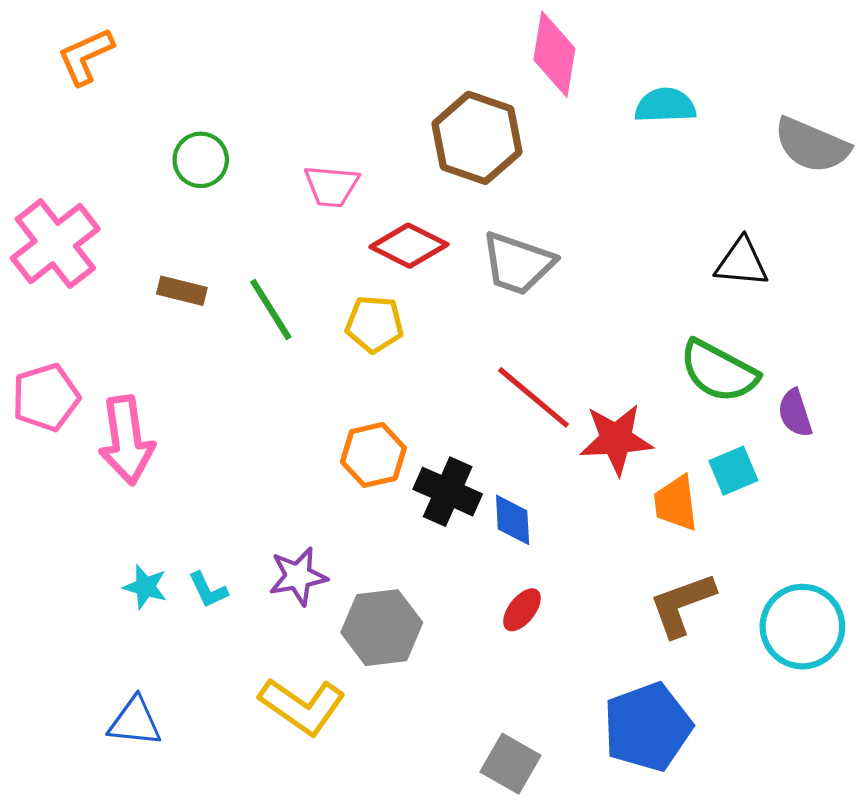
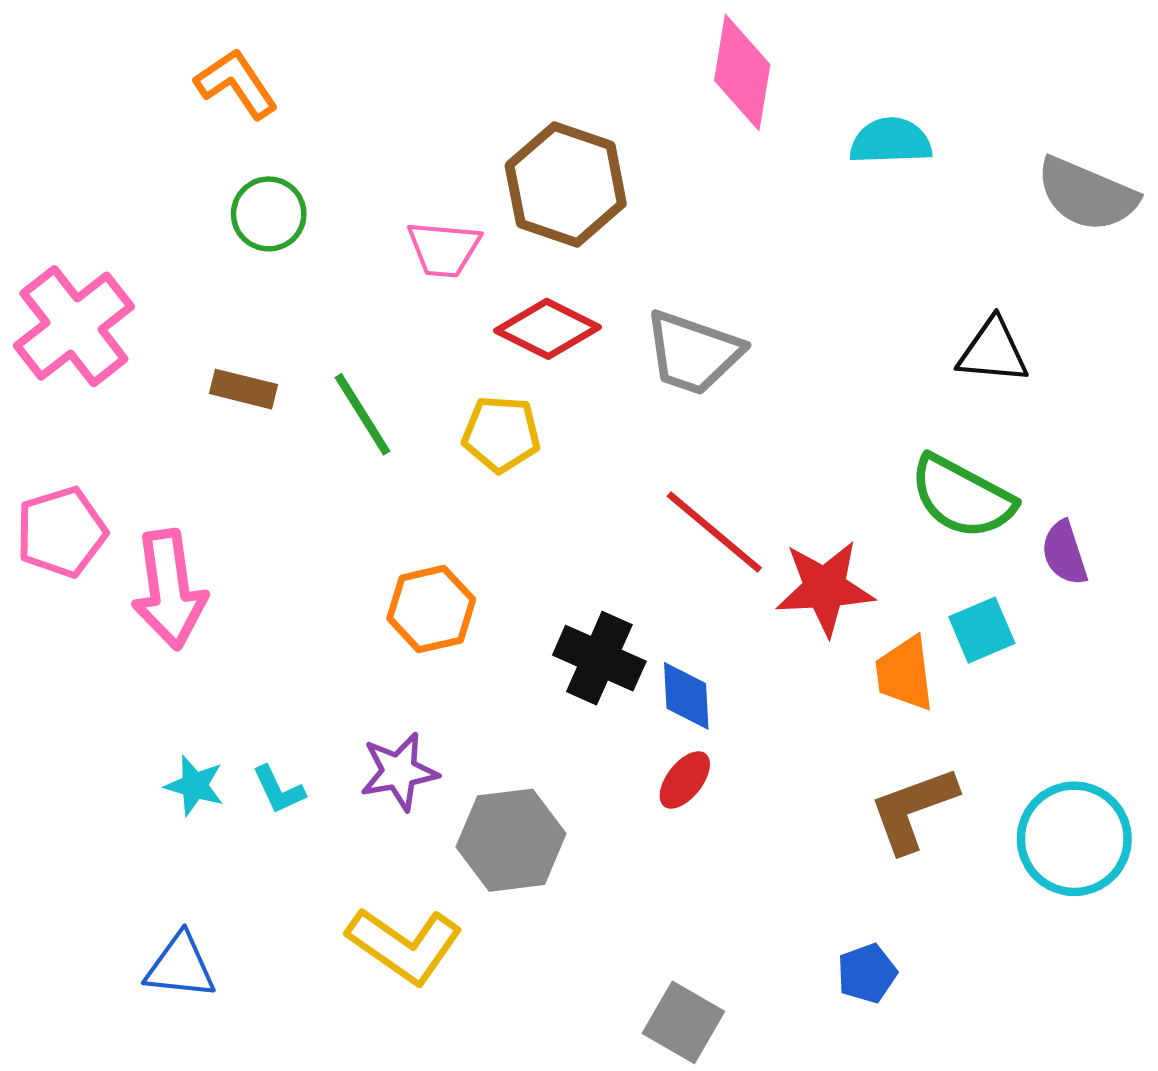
orange L-shape: (86, 56) -> (236, 84), moved, turned 80
brown hexagon: (477, 138) -> (566, 185), moved
orange hexagon: (373, 455) -> (431, 609), moved
red ellipse: (522, 610) -> (685, 780), moved
blue pentagon: (648, 727) -> (867, 973), size x0.5

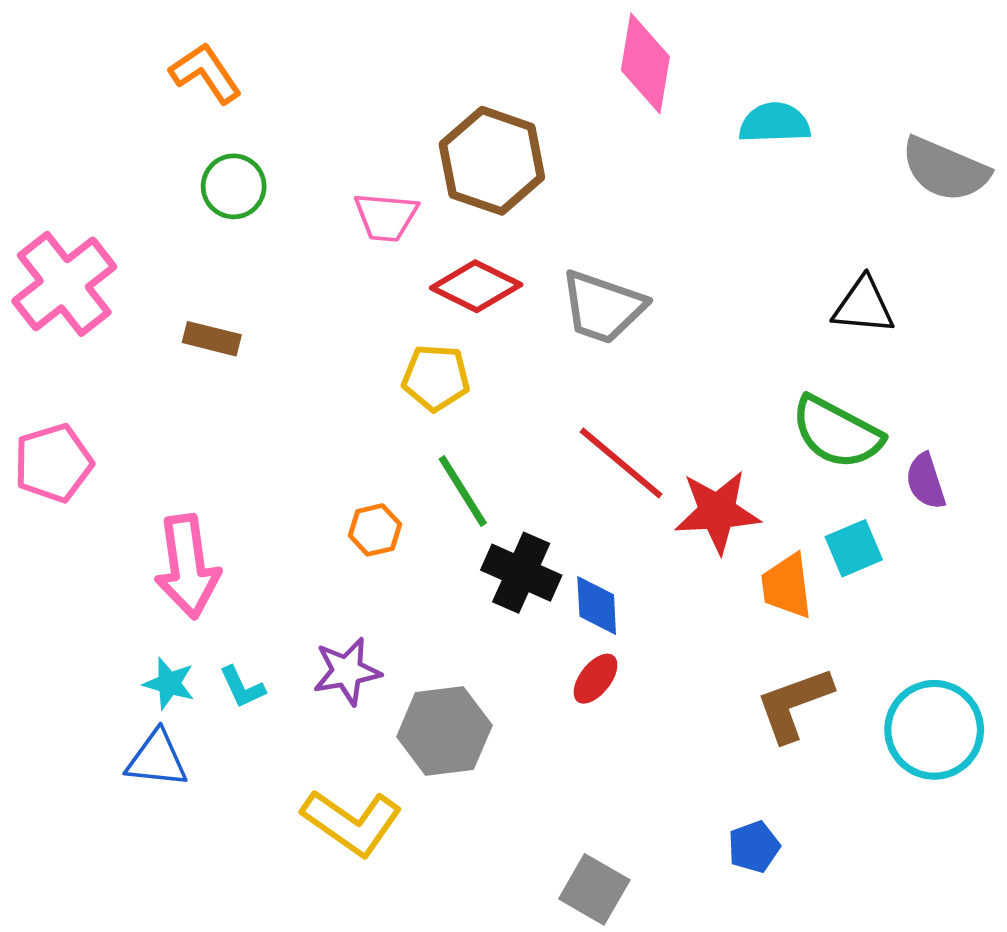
green line: (363, 414) -> (463, 491), moved
pink arrow: (169, 589) -> (187, 567), moved
orange hexagon: (431, 609) -> (375, 530), size x0.7
blue triangle: (180, 966) -> (157, 759), moved

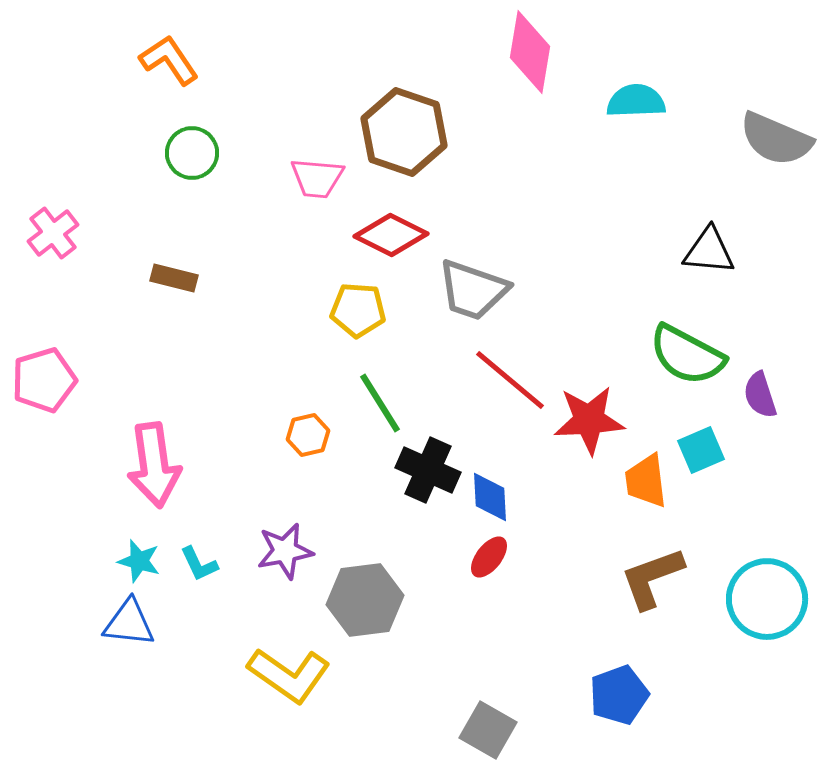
pink cross: (64, 284) -> (53, 233), size x0.6
gray trapezoid: (603, 307) -> (473, 290), moved
blue pentagon: (754, 847) -> (619, 695), size x1.4

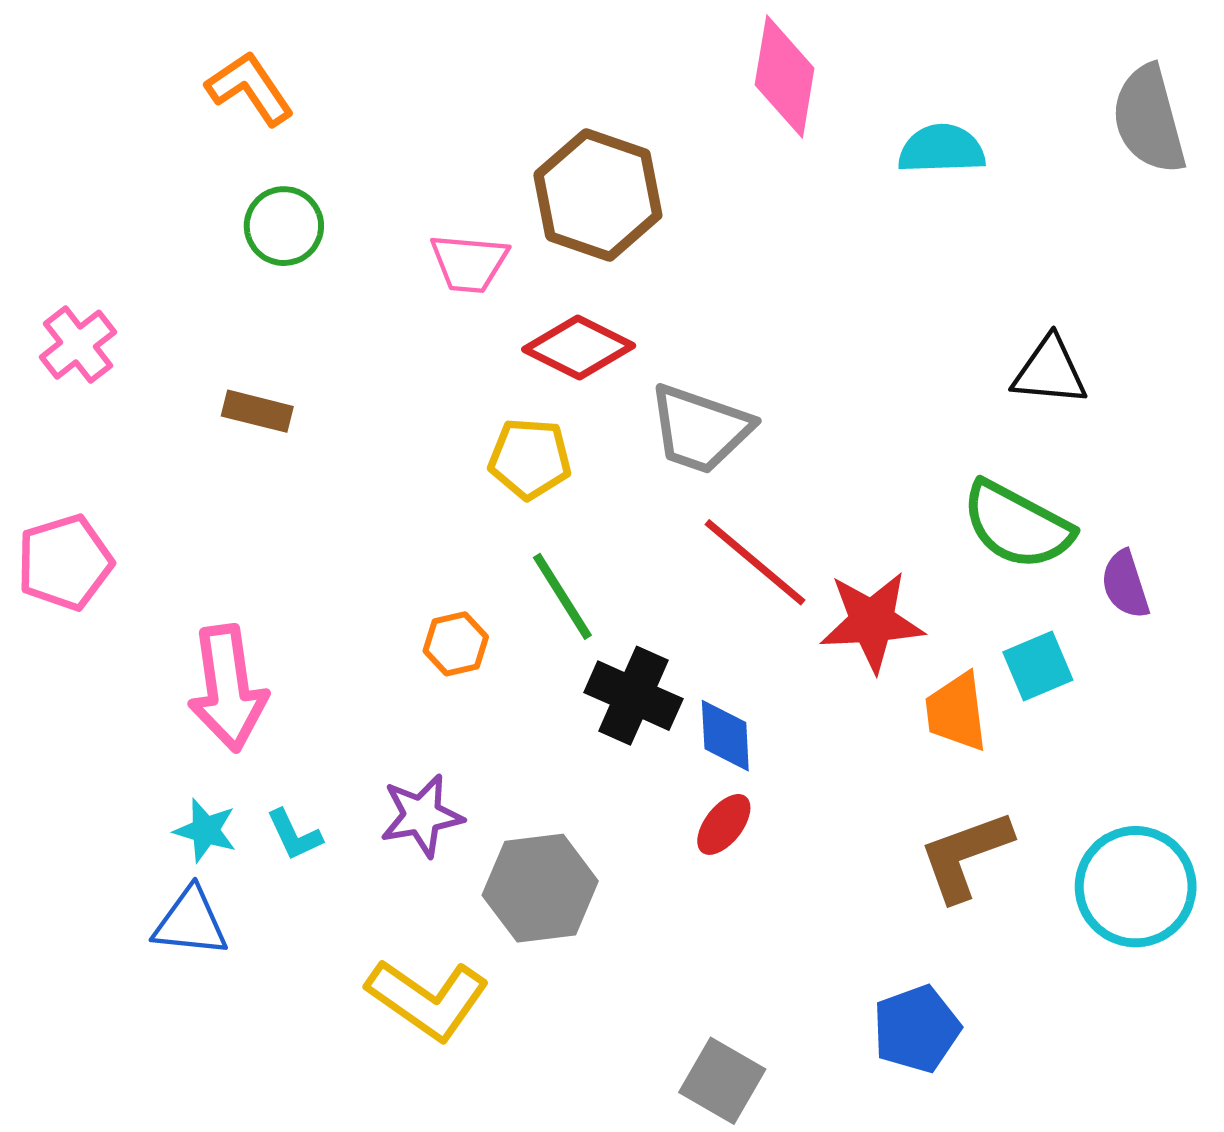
gray semicircle: (776, 139) -> (1149, 119), moved, turned 52

